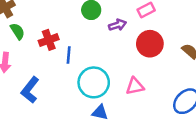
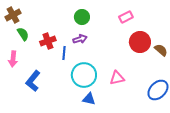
purple arrow: (117, 25) -> (80, 39), moved
red circle: (150, 44) -> (140, 42), moved

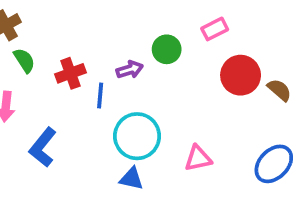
green circle: (82, 17) -> (167, 49), moved
pink triangle: (117, 78) -> (198, 158), moved
blue triangle: (89, 99) -> (131, 179), moved

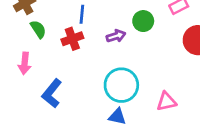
blue line: (100, 96) -> (82, 14), moved

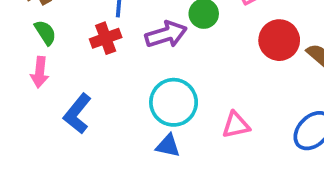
green semicircle: (38, 29) -> (45, 33), moved
purple arrow: (116, 36) -> (166, 34), size x1.5

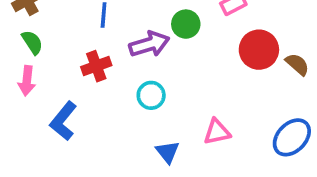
red cross: (106, 38) -> (96, 66), moved
cyan circle: (174, 102) -> (151, 95), moved, size x0.6
blue triangle: (168, 146) -> (168, 152), moved, turned 40

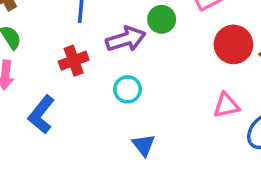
pink triangle: (217, 132) -> (226, 106), moved

